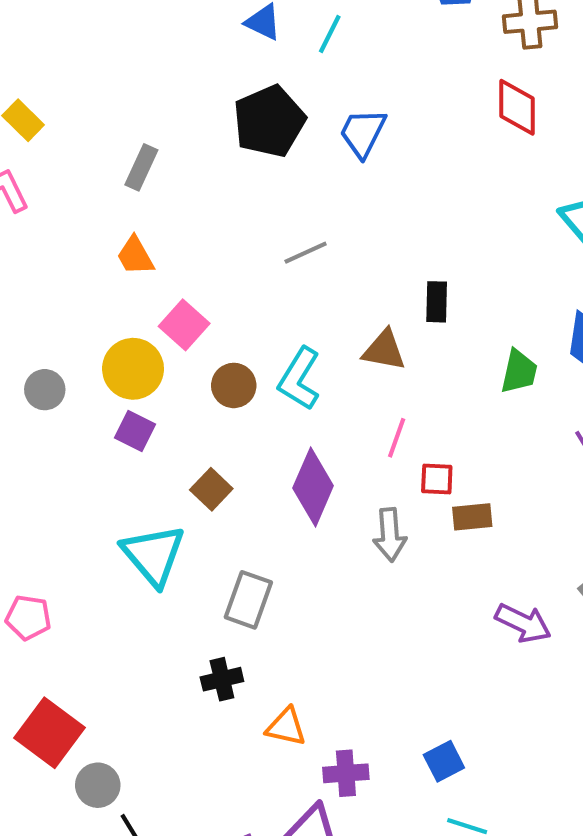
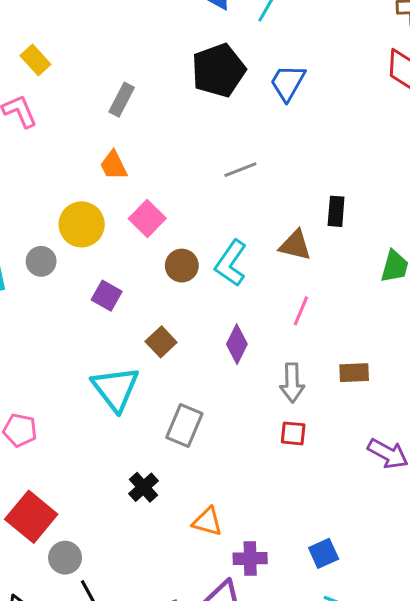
yellow circle: (133, 369) -> (82, 224), moved
red square: (437, 479) -> (293, 433), moved
purple diamond: (313, 487) -> (237, 344), size x0.7
black cross: (222, 679) -> (143, 487), moved, turned -32

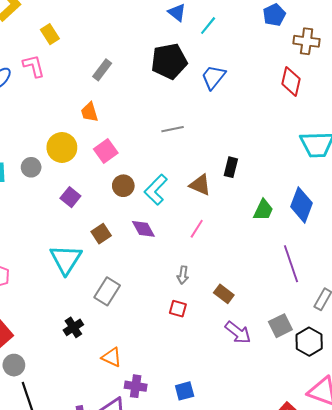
purple diamond: (237, 344) -> (143, 229), moved, turned -65
brown rectangle: (354, 373) -> (224, 294), moved, turned 30
gray arrow: (292, 383) -> (183, 275), size x0.7

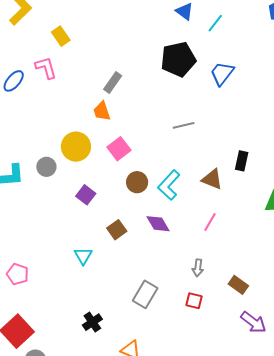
gray rectangle: (102, 70) -> (113, 83), moved
cyan triangle: (66, 259) -> (83, 256), size x0.6
gray rectangle: (107, 291) -> (145, 294), moved

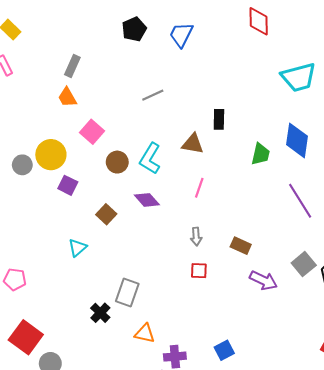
black pentagon: (178, 59) -> (134, 29), size x0.7
yellow circle: (76, 147) -> (51, 155), moved
cyan triangle: (83, 256) -> (77, 248), turned 30
gray rectangle: (145, 294) -> (127, 292), moved

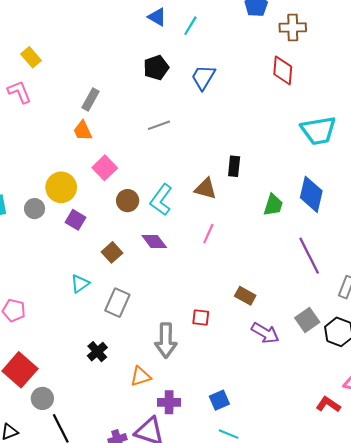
gray line: (153, 95) -> (159, 125), moved
gray circle: (22, 165) -> (35, 209), moved
gray arrow: (196, 237) -> (166, 340), moved, size x1.8
gray rectangle: (127, 292) -> (117, 303), moved
orange triangle: (145, 333) -> (141, 376), turned -35

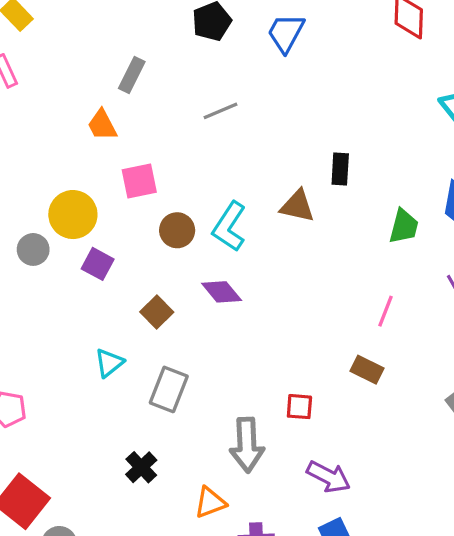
gray rectangle: (90, 100) -> (132, 75), moved
pink square: (105, 168) -> (139, 181), turned 35
pink line: (208, 234) -> (385, 311), moved
purple arrow: (265, 333) -> (329, 477), moved

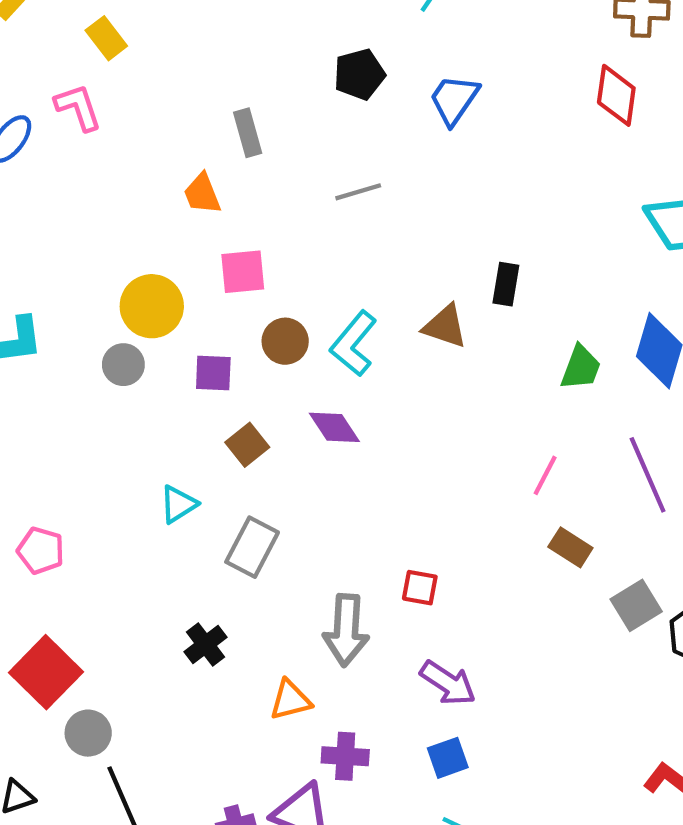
gray rectangle: (132, 75) -> (248, 133), turned -48
gray circle: (33, 249) -> (123, 365), moved
purple square: (98, 264) -> (213, 373), moved, turned -32
brown rectangle: (367, 370) -> (570, 547), moved

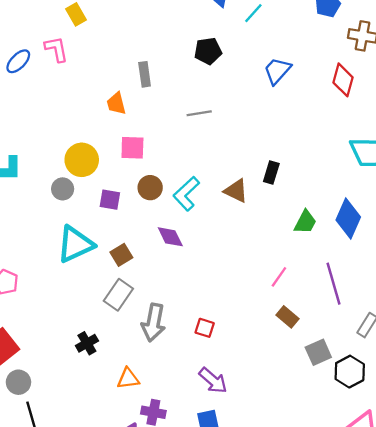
blue trapezoid: (454, 100) -> (277, 71), moved
brown square: (247, 445) -> (121, 255), moved
cyan triangle: (178, 504) -> (75, 244), moved, size x1.8
gray arrow: (346, 630) -> (153, 323), moved

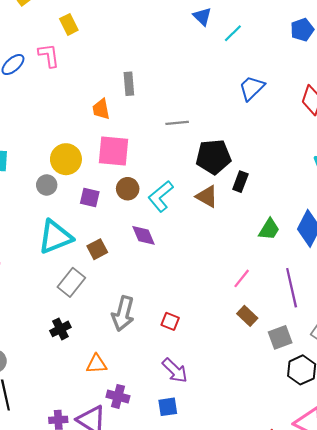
black pentagon: (208, 51) -> (213, 157), moved, size x1.4
pink square: (132, 148) -> (113, 151), size x1.4
gray rectangle: (118, 295) -> (71, 282), moved
gray square: (318, 352) -> (280, 337), moved

